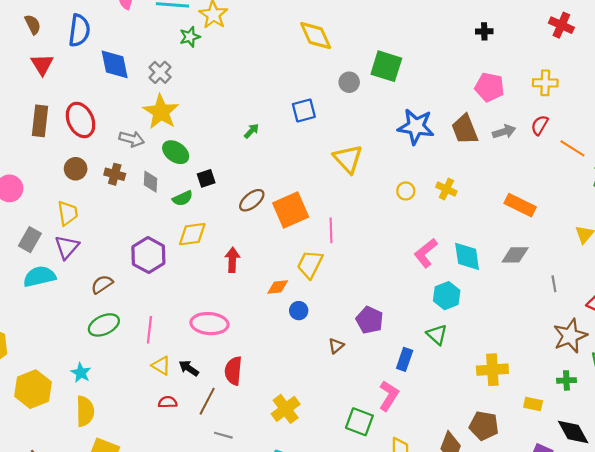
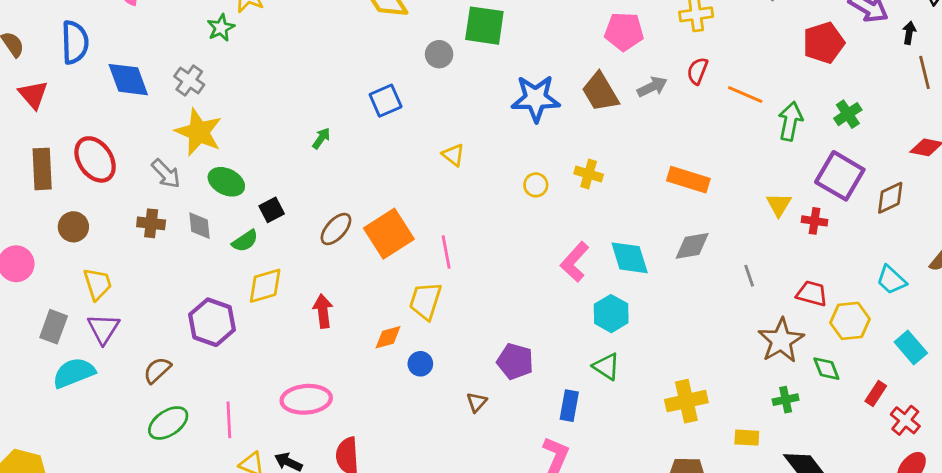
gray arrow: (132, 139) -> (166, 174), turned 40
yellow triangle: (348, 159) -> (453, 155), size x0.6
brown circle: (76, 169) -> (73, 227), moved

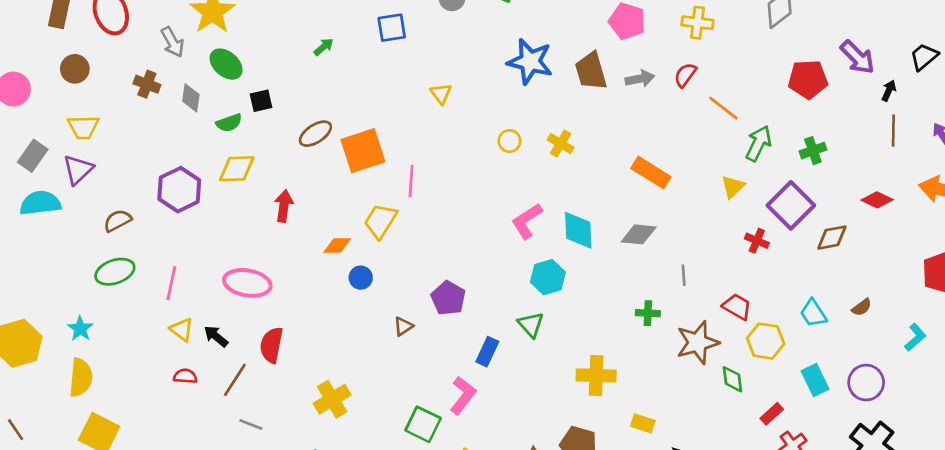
yellow triangle: (779, 205) -> (733, 187), moved
yellow trapezoid: (98, 284) -> (83, 127), turned 92
green cross: (786, 400) -> (648, 313), moved

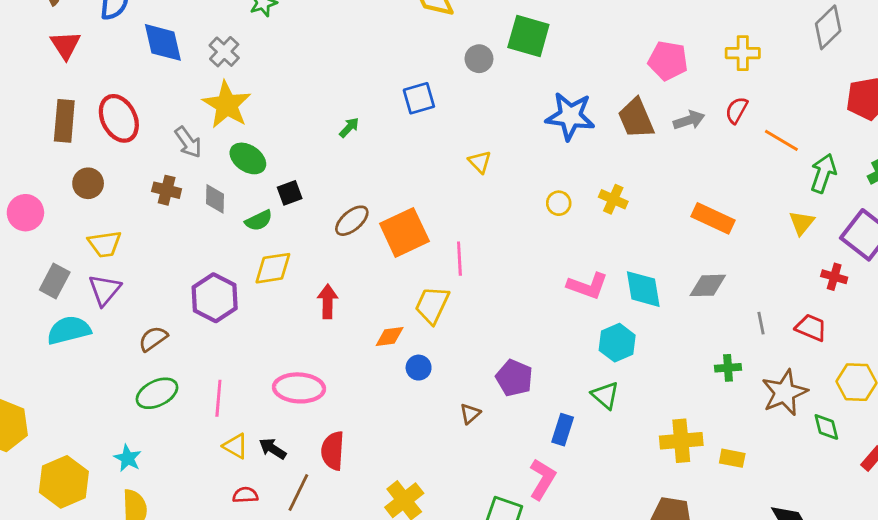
pink L-shape: (527, 221) -> (587, 286), turned -120
red trapezoid: (737, 307) -> (811, 328), moved
yellow rectangle: (643, 423) -> (732, 458), moved

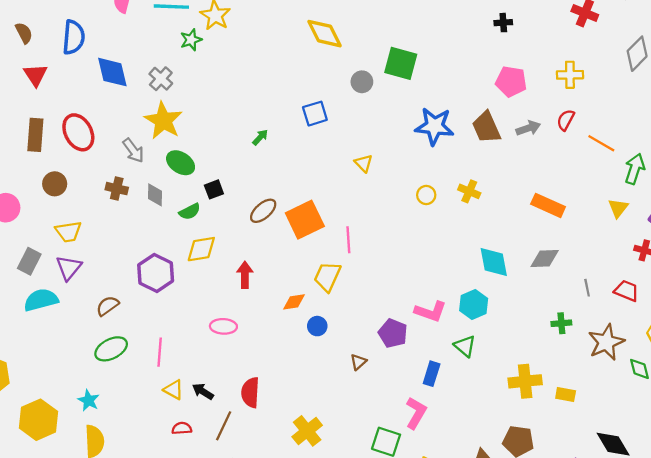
pink L-shape: (587, 286) -> (431, 311), moved
pink ellipse: (299, 388) -> (223, 326), moved, size x0.7

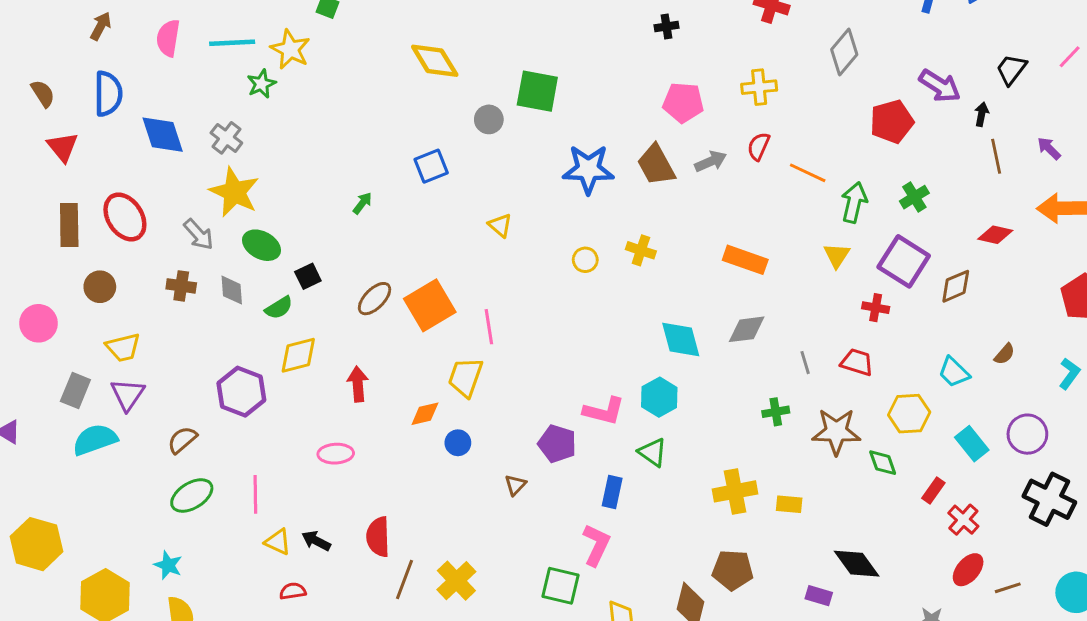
brown star: (606, 342) -> (836, 432), turned 30
brown line: (224, 426) -> (405, 579), moved

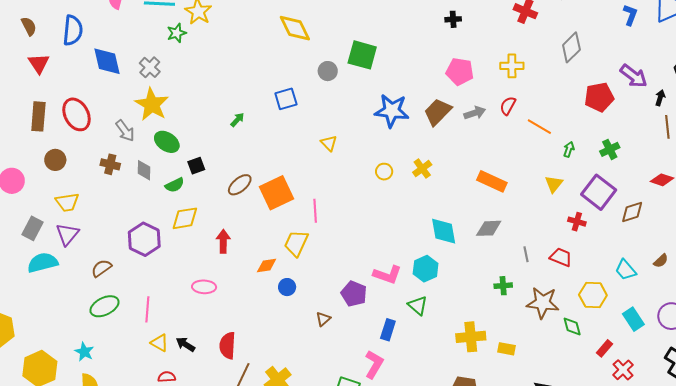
brown trapezoid: (656, 165) -> (438, 112), turned 68
green arrow: (854, 202) -> (569, 149), size x0.6
yellow cross: (641, 250) -> (422, 169), turned 30

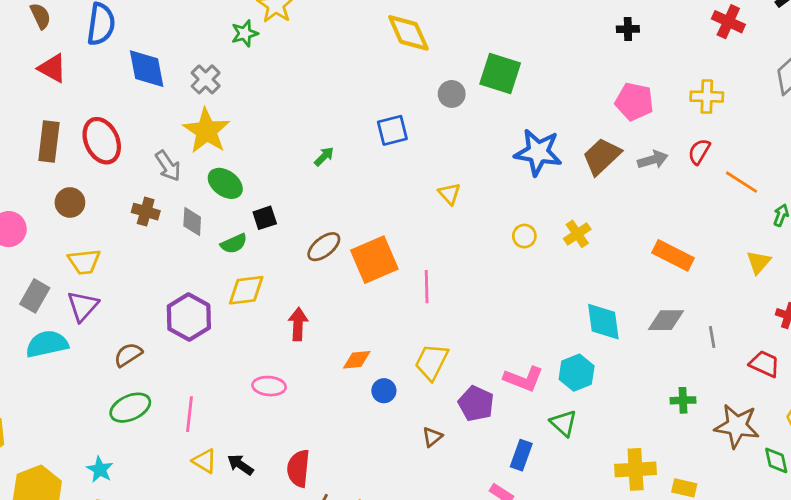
red triangle: (39, 63) -> (52, 68), turned -30
yellow trapezoid: (296, 243) -> (432, 362), moved
gray line: (526, 254) -> (712, 337), moved

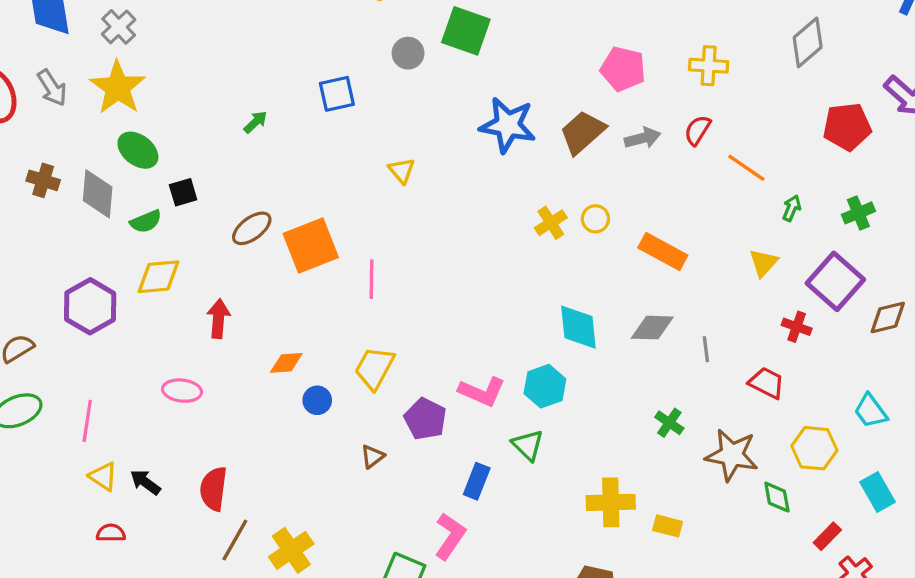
gray arrow: (168, 166) -> (52, 88), moved
gray diamond: (192, 221) -> (98, 194), size x1.4
yellow circle: (524, 236) -> (595, 219), moved
green cross: (683, 400) -> (669, 423), turned 35

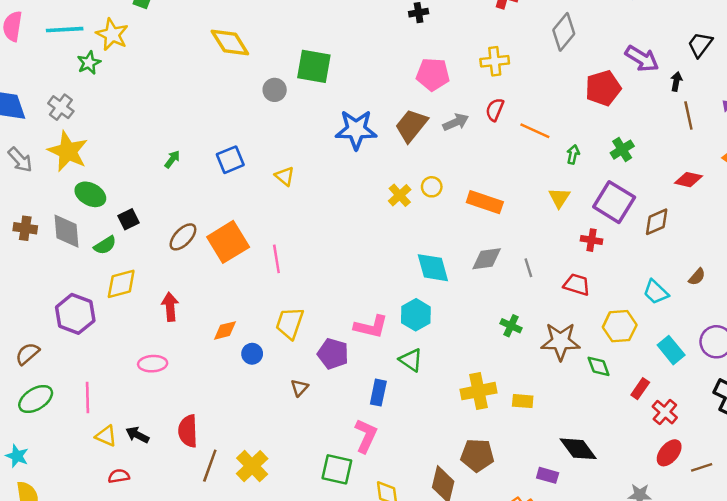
blue square: (337, 94) -> (230, 160), moved

